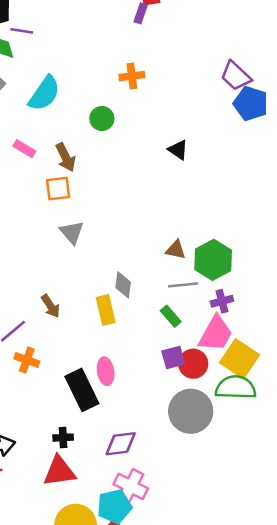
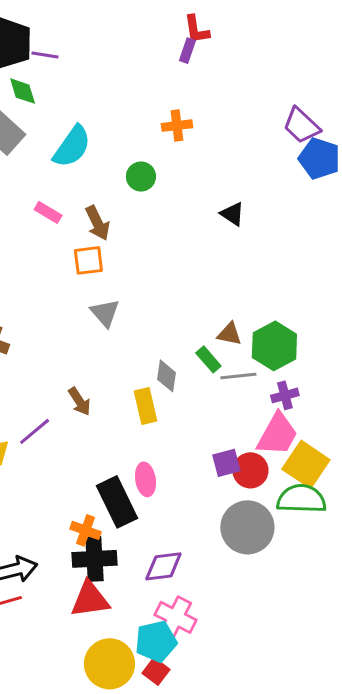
purple line: (22, 31) -> (45, 55), moved
green rectangle: (171, 316) -> (208, 359), moved
orange cross: (27, 360) -> (85, 530), moved
black cross: (63, 438) -> (94, 559), size x1.8

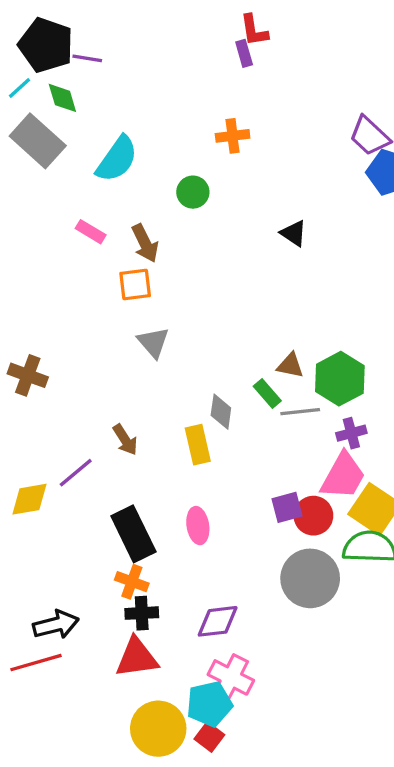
purple rectangle: (187, 51) -> (244, 53), turned -35
black rectangle: (117, 502) -> (133, 534), moved
black cross: (94, 559) -> (142, 613), size x0.7

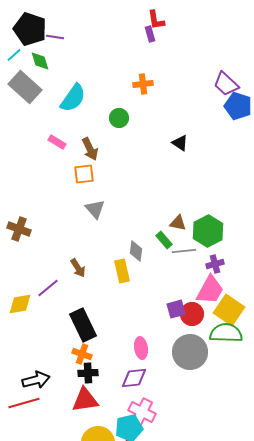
pink ellipse: (198, 526) -> (141, 348), moved

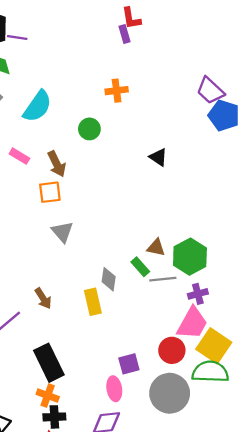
purple square: (176, 309) -> (129, 364), moved

